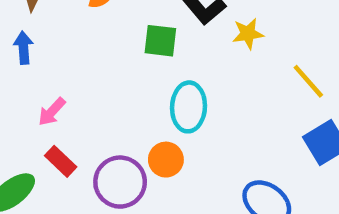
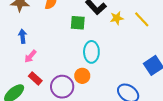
blue arrow: (23, 48) -> (23, 36), moved
yellow line: (308, 81) -> (142, 19), moved

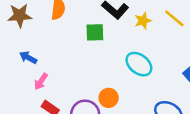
blue arrow: (23, 36) -> (28, 58), turned -48
cyan ellipse: (91, 52) -> (139, 64), moved, turned -45

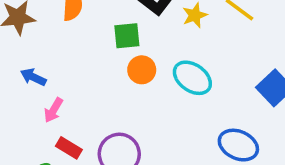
orange circle: (109, 98) -> (142, 70), moved

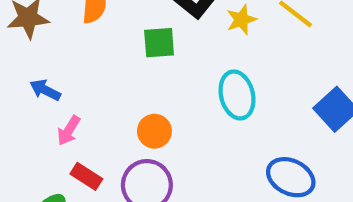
orange circle: (142, 70) -> (154, 131), moved
cyan ellipse: (192, 78) -> (237, 95), turned 39

